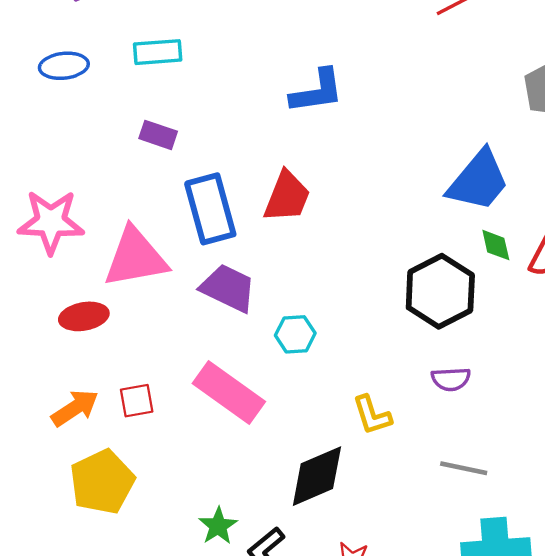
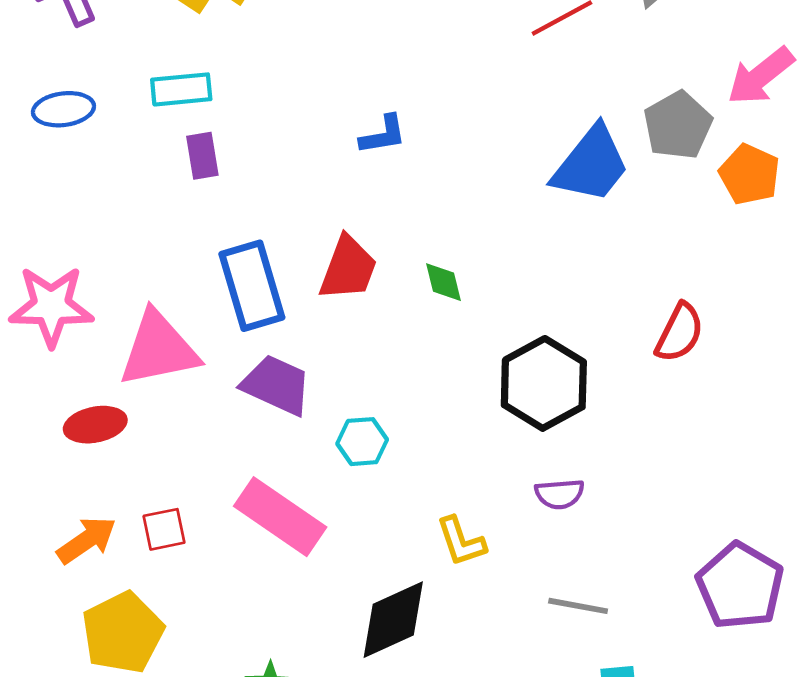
blue L-shape: (317, 91) -> (383, 135), size x0.7
purple rectangle: (158, 135) -> (202, 156), moved, turned 63
blue trapezoid: (478, 181) -> (591, 165), moved
green diamond: (496, 245) -> (444, 282), moved

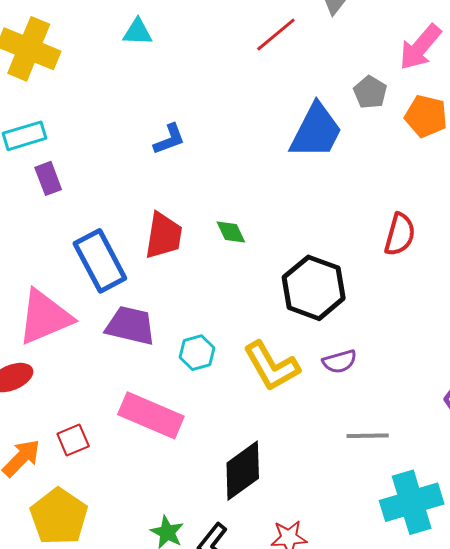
gray pentagon: (678, 125) -> (370, 92), size x0.7
yellow L-shape: (461, 541) -> (271, 366), moved, size x1.5

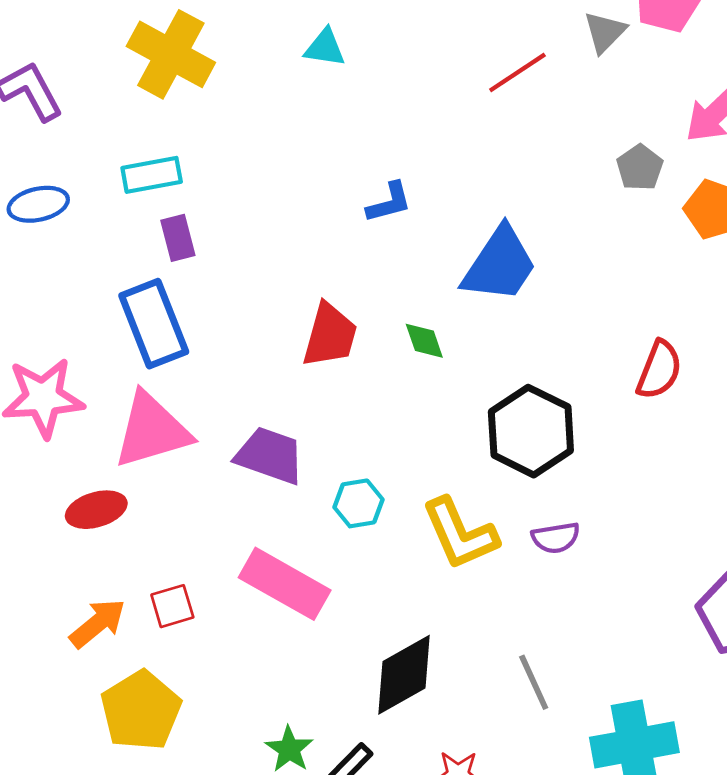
blue trapezoid: (316, 131) -> (500, 265), moved
blue L-shape: (169, 139) -> (389, 202), moved
blue rectangle: (100, 261) -> (154, 324), moved
gray line: (368, 436) -> (534, 682), moved, turned 60

